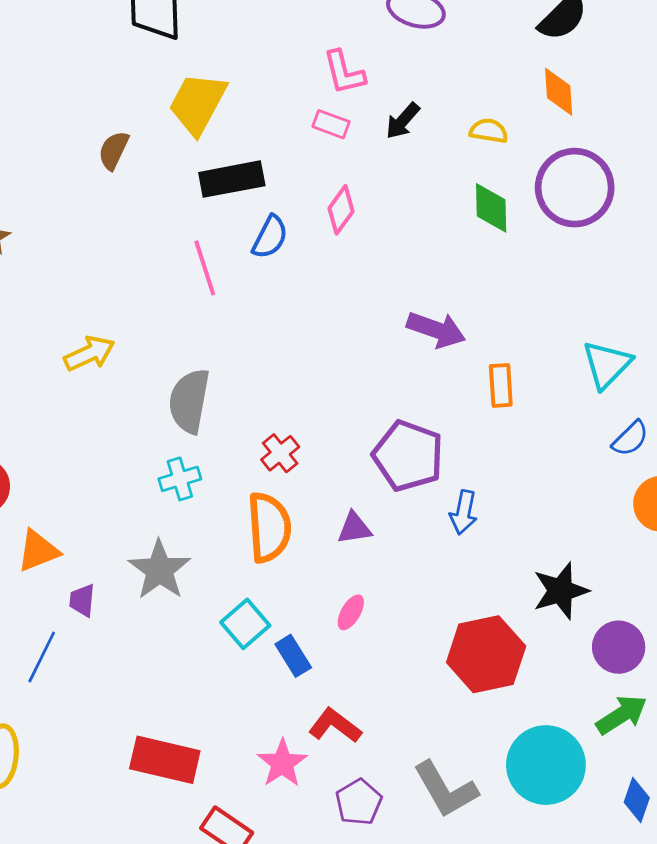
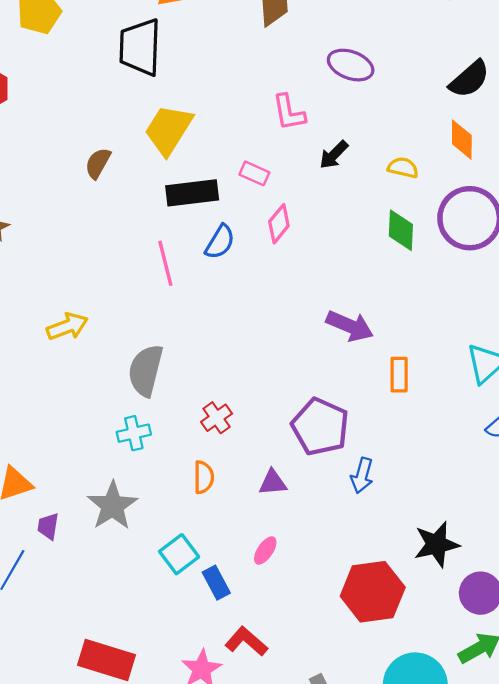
pink rectangle: (331, 124) -> (254, 173), moved
orange semicircle: (269, 527) -> (204, 477), size x0.6

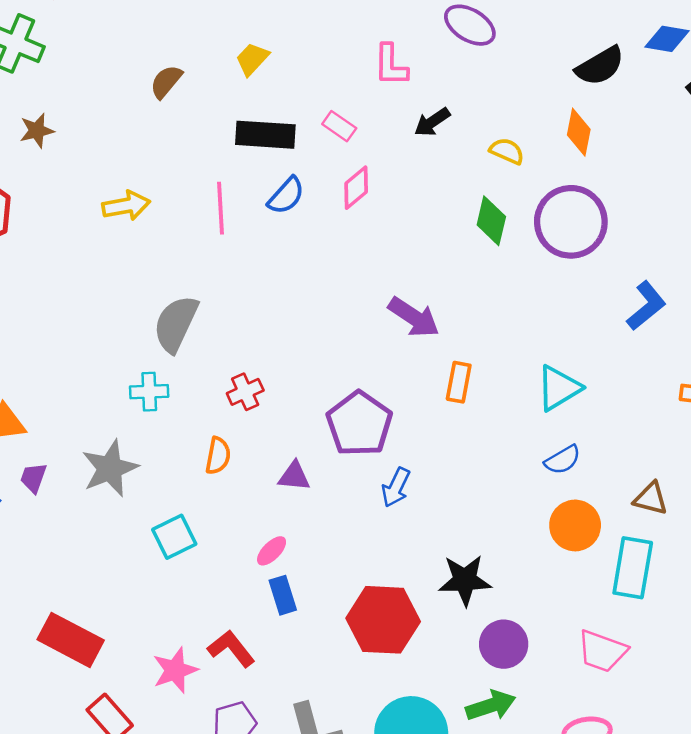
yellow trapezoid: (168, 130) -> (252, 59), size x0.6
yellow arrow: (67, 327) -> (126, 206), moved
blue rectangle: (216, 583) -> (283, 595), moved

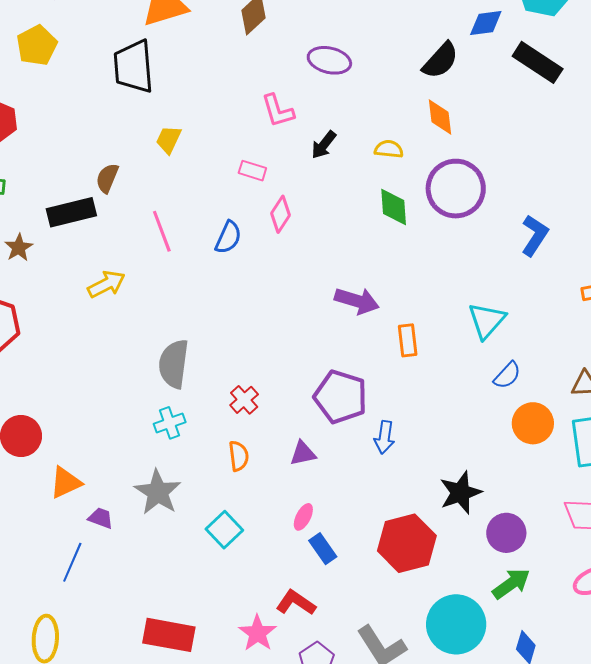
black rectangle: (265, 135) -> (71, 212), moved
pink line: (220, 208) -> (162, 231), moved
purple trapezoid: (33, 478) -> (101, 518), turned 108

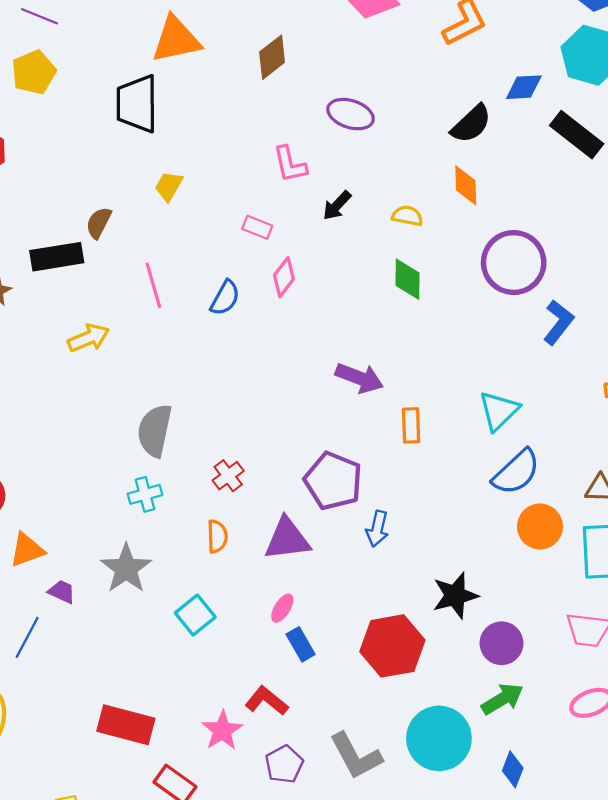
purple circle: (456, 189) -> (514, 263), moved
blue semicircle: (507, 375) -> (516, 472), size x1.6
purple triangle: (303, 453) -> (287, 539), size x1.6

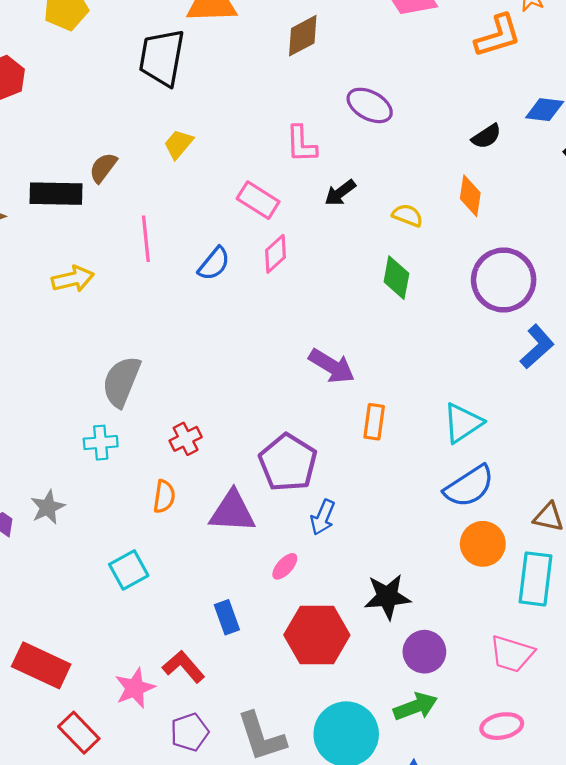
black semicircle: (471, 124) -> (486, 136), size x0.7
pink rectangle: (257, 227) -> (258, 200), size x1.4
gray star: (126, 569) -> (48, 507), moved, size x0.7
pink ellipse: (282, 608) -> (285, 566), moved

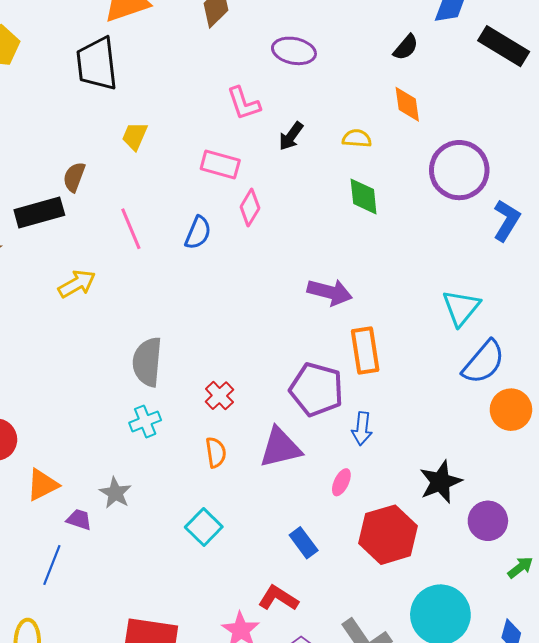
orange rectangle: (374, 422) -> (365, 351), moved, size x1.4
green arrow: (415, 707) -> (520, 567), moved, size x0.7

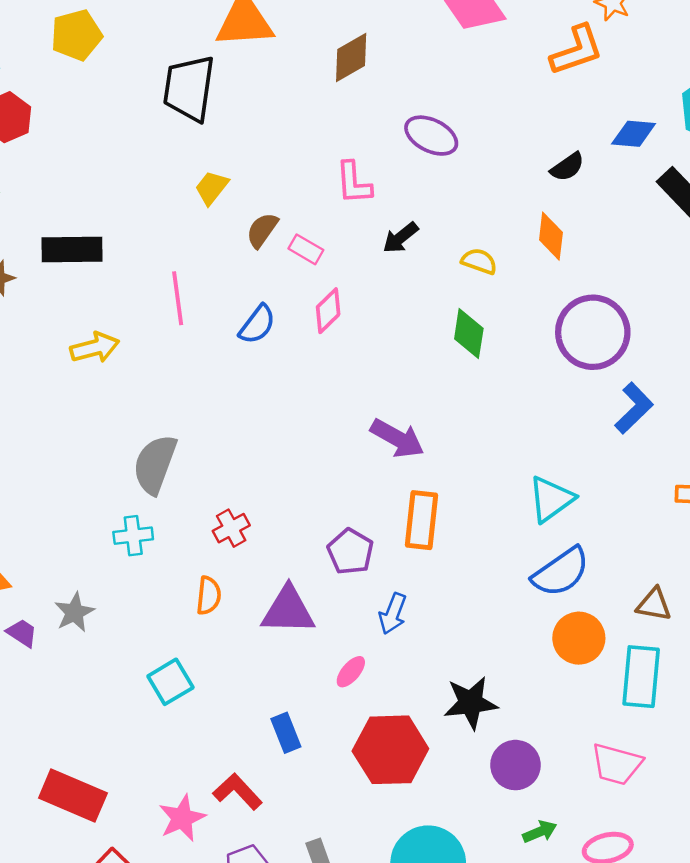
pink rectangle: (220, 165) -> (306, 249), size x0.7
brown semicircle: (74, 177) -> (262, 230), moved
purple pentagon: (316, 389) -> (350, 552), size x0.7

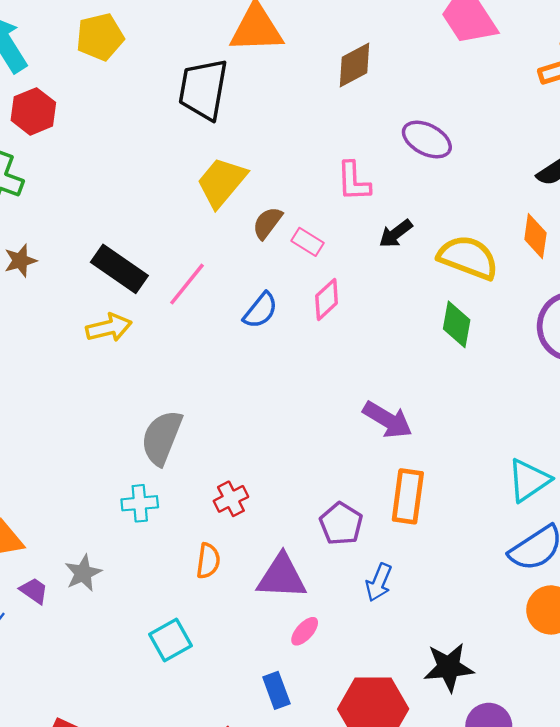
yellow trapezoid: (212, 188) -> (222, 182), size x1.6
black rectangle: (72, 249) -> (119, 269), moved, turned 34
yellow semicircle: (479, 261) -> (468, 257), size x1.8
pink line: (178, 298) -> (187, 284), turned 45
pink ellipse: (351, 672) -> (305, 631), moved

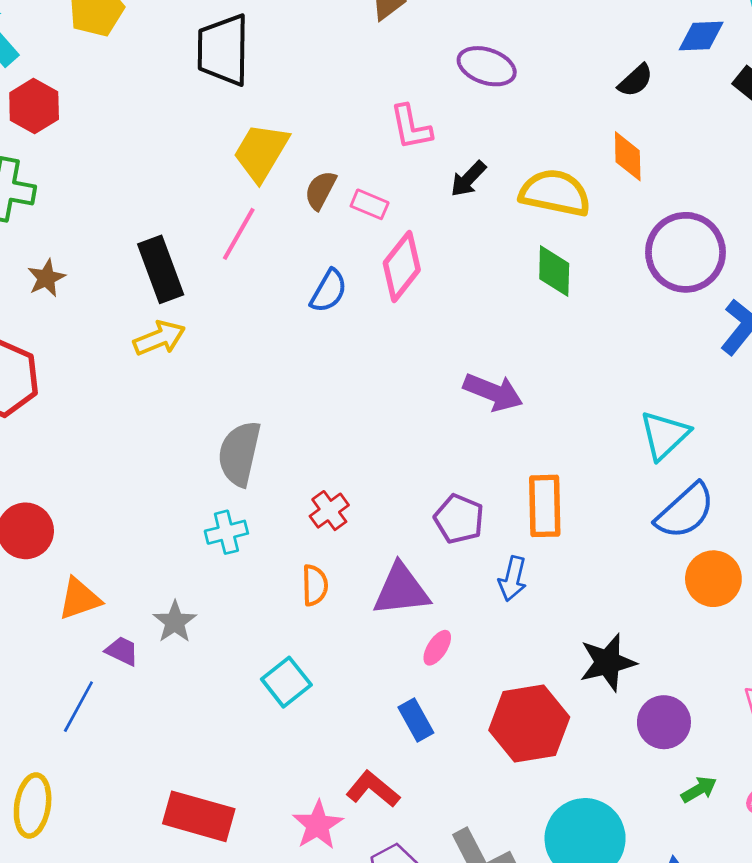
black rectangle: (119, 269) -> (161, 269), turned 44
pink line: (187, 284) -> (239, 234), moved
pink diamond: (327, 299) -> (402, 266), size x1.4
orange rectangle: (408, 496) -> (545, 506), moved

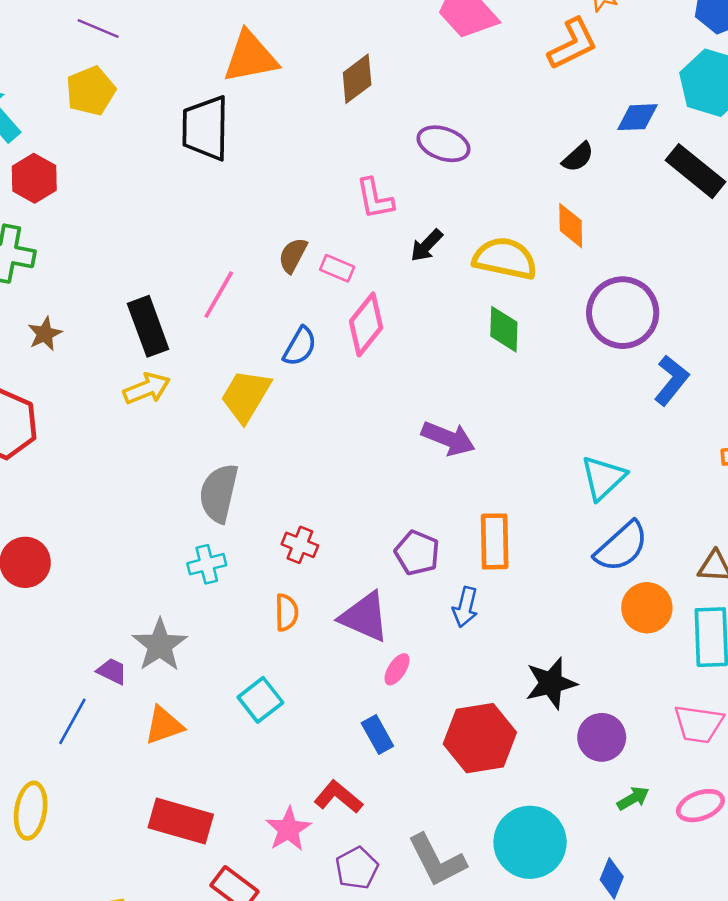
yellow trapezoid: (261, 152) -> (246, 396), moved
red cross: (329, 511) -> (300, 545), turned -32
purple triangle: (401, 590) -> (365, 617), turned 30
orange triangle: (79, 599) -> (164, 725), moved
gray star: (175, 622) -> (160, 645), size x1.4

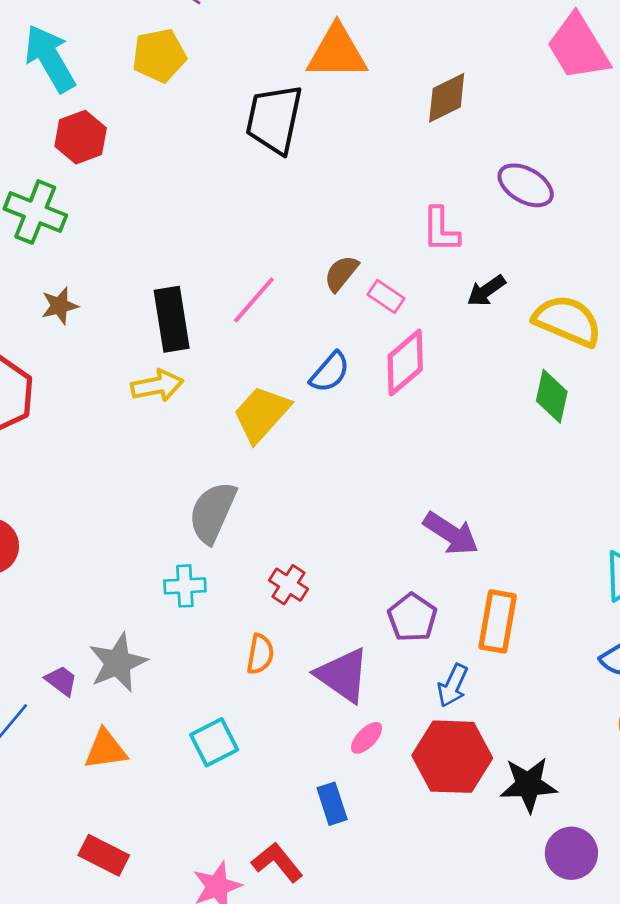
purple arrow: (448, 438) -> (451, 534), moved
red hexagon: (480, 738) -> (452, 757), moved
red rectangle: (181, 821) -> (104, 855), size x0.7

